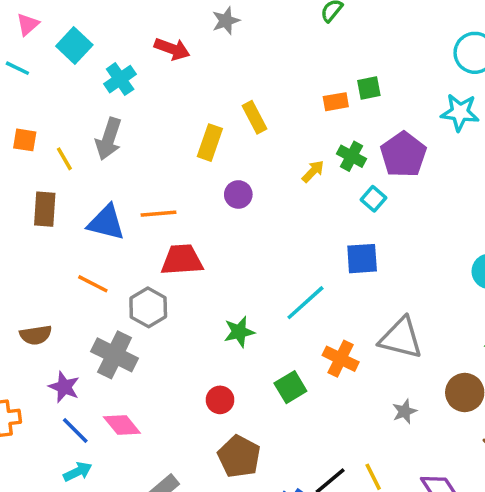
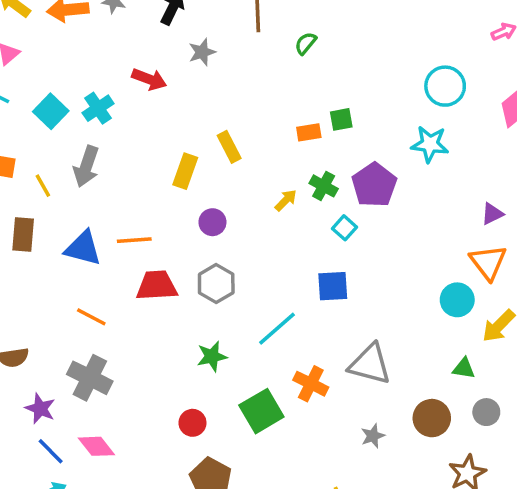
cyan square: (74, 45) -> (51, 111), moved
orange line: (93, 284) -> (91, 317), moved
gray hexagon: (148, 307) -> (216, 284), moved
green square: (290, 387) -> (261, 411), size x1.4

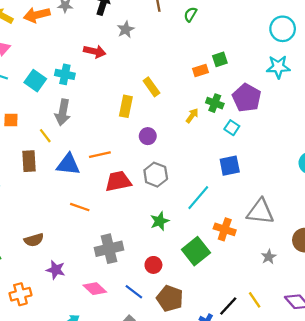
cyan cross: (98, 108) -> (65, 74), turned -36
yellow line: (43, 186) -> (45, 136), moved
gray cross: (90, 378) -> (109, 249), moved, turned -32
blue line: (51, 451) -> (134, 292), moved

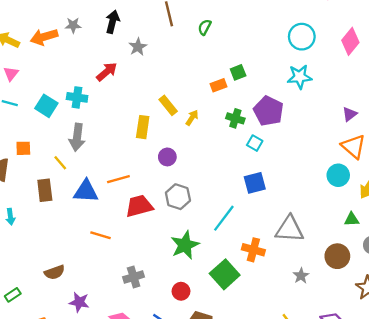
red arrow: (95, 51) -> (107, 72), turned -50
yellow arrow: (192, 116) -> (192, 118), moved
green star: (160, 221) -> (185, 245), size x1.4
gray cross: (109, 249) -> (134, 277), size x0.7

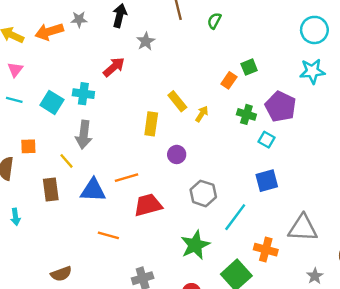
orange rectangle: (219, 85) -> (229, 80), turned -35
gray hexagon: (178, 197) -> (203, 193), moved

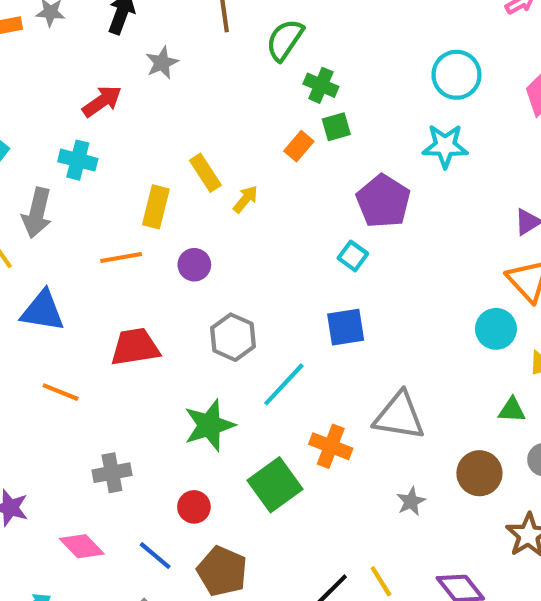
green semicircle: (214, 21) -> (285, 40), size x1.5
cyan cross: (83, 94) -> (78, 160), moved
green cross: (246, 114) -> (321, 85), moved
orange line: (126, 178) -> (121, 258), moved

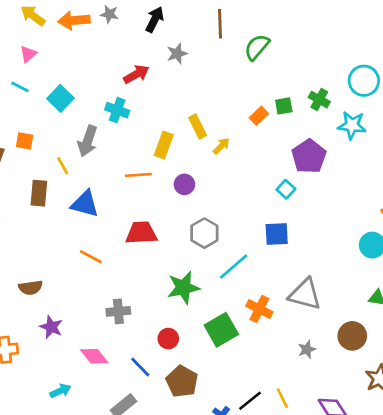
green cross: (321, 85) -> (319, 100), moved

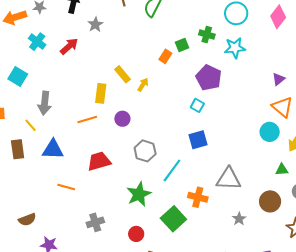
cyan cross: (117, 110) -> (37, 42), moved, turned 30

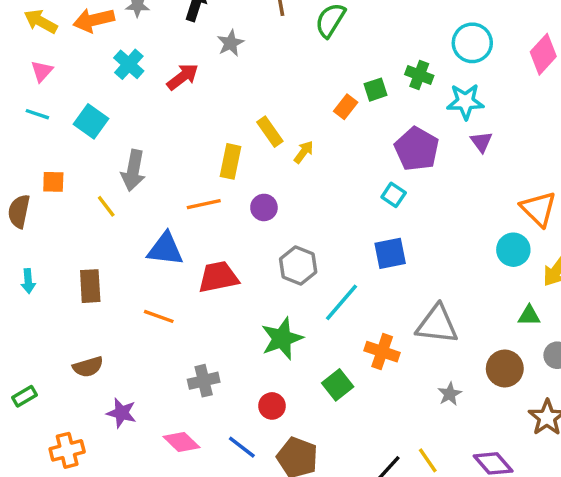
purple triangle: (279, 79) -> (481, 142), moved, turned -32
brown rectangle: (18, 149) -> (90, 286), moved
blue triangle: (53, 149) -> (165, 249), moved
green square: (173, 219) -> (338, 385), size x0.7

